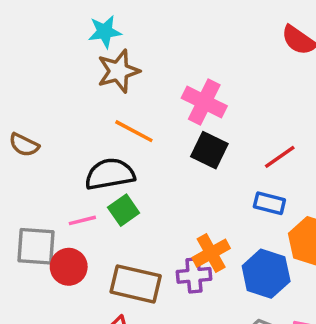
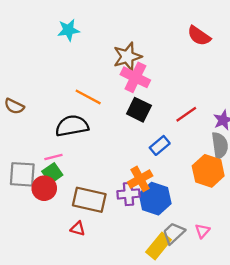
brown star: (118, 71) -> (127, 57), moved
blue rectangle: (269, 203) -> (160, 145), moved, turned -54
green square: (124, 210) -> (52, 173), moved
blue hexagon: (266, 274) -> (155, 199), moved

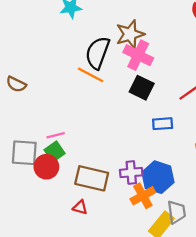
black semicircle: (72, 126) -> (98, 53), moved, turned -60
blue rectangle: (160, 145) -> (163, 124), turned 36
orange cross: (140, 179) -> (143, 196), moved
gray trapezoid: (174, 233) -> (177, 212), turned 125

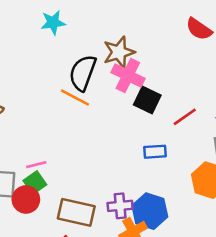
black square: (142, 88) -> (147, 100), moved

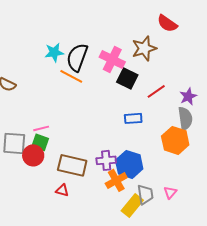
cyan star: (53, 23) -> (54, 52), moved
brown star: (119, 52) -> (144, 48), moved
green square: (35, 183) -> (40, 142), turned -36

